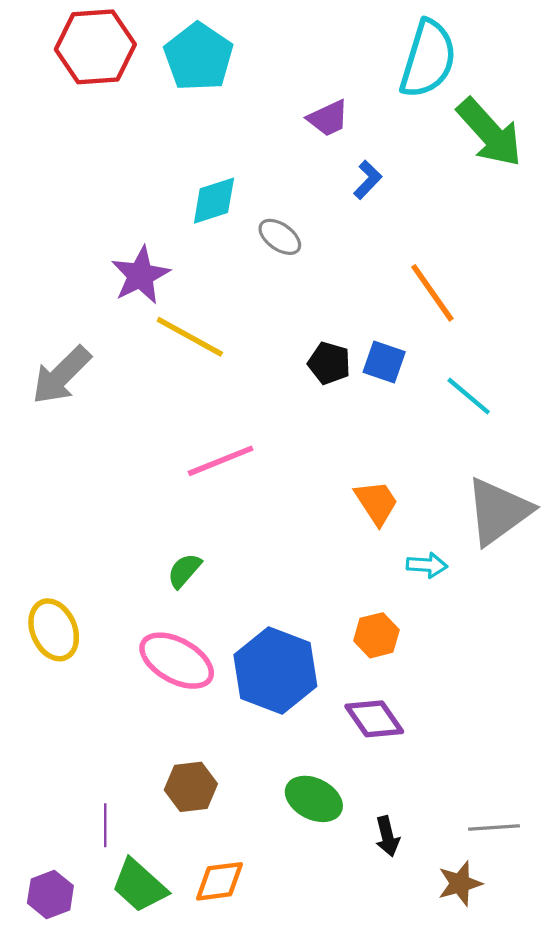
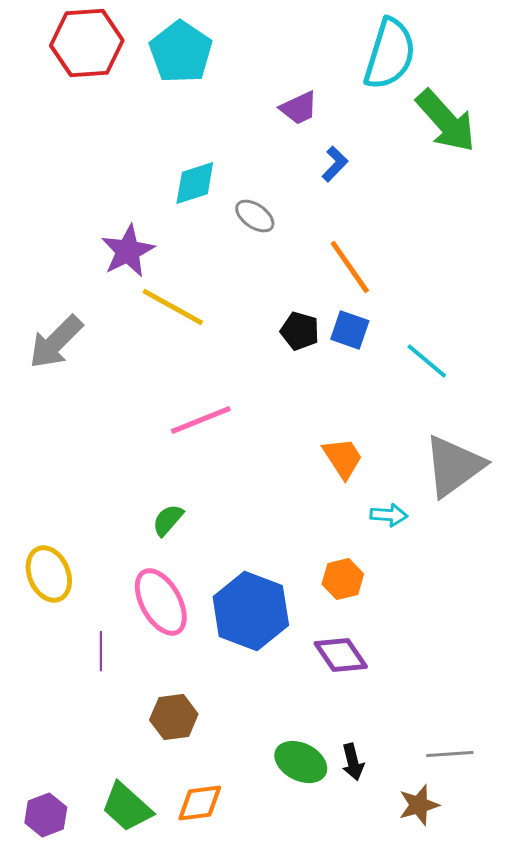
orange line: (432, 293) -> (350, 267), moved
pink ellipse: (177, 661) -> (161, 602), turned 32
green ellipse: (314, 799) -> (301, 762), moved
purple line: (105, 825) -> (101, 651), moved

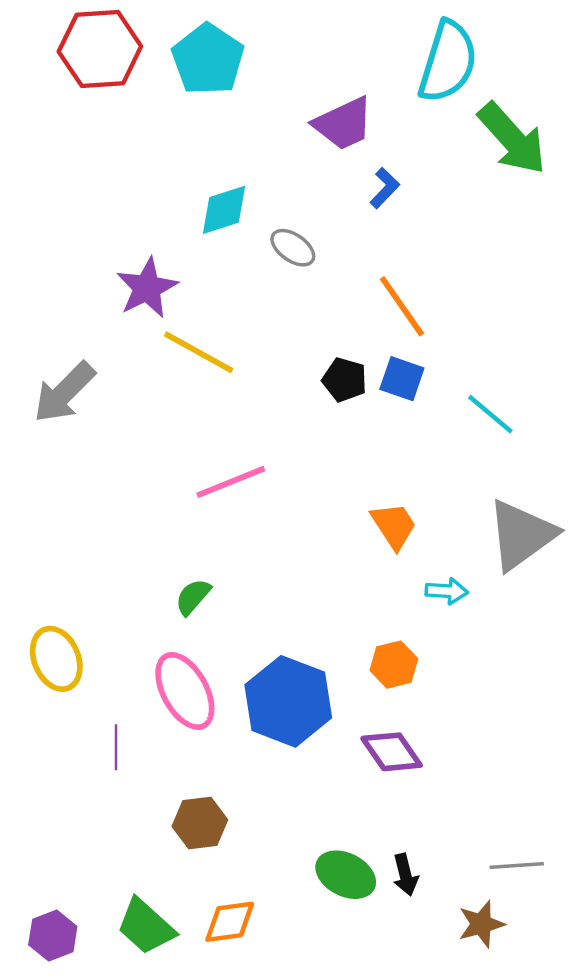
purple trapezoid: (299, 108) -> (343, 124), size x1.4

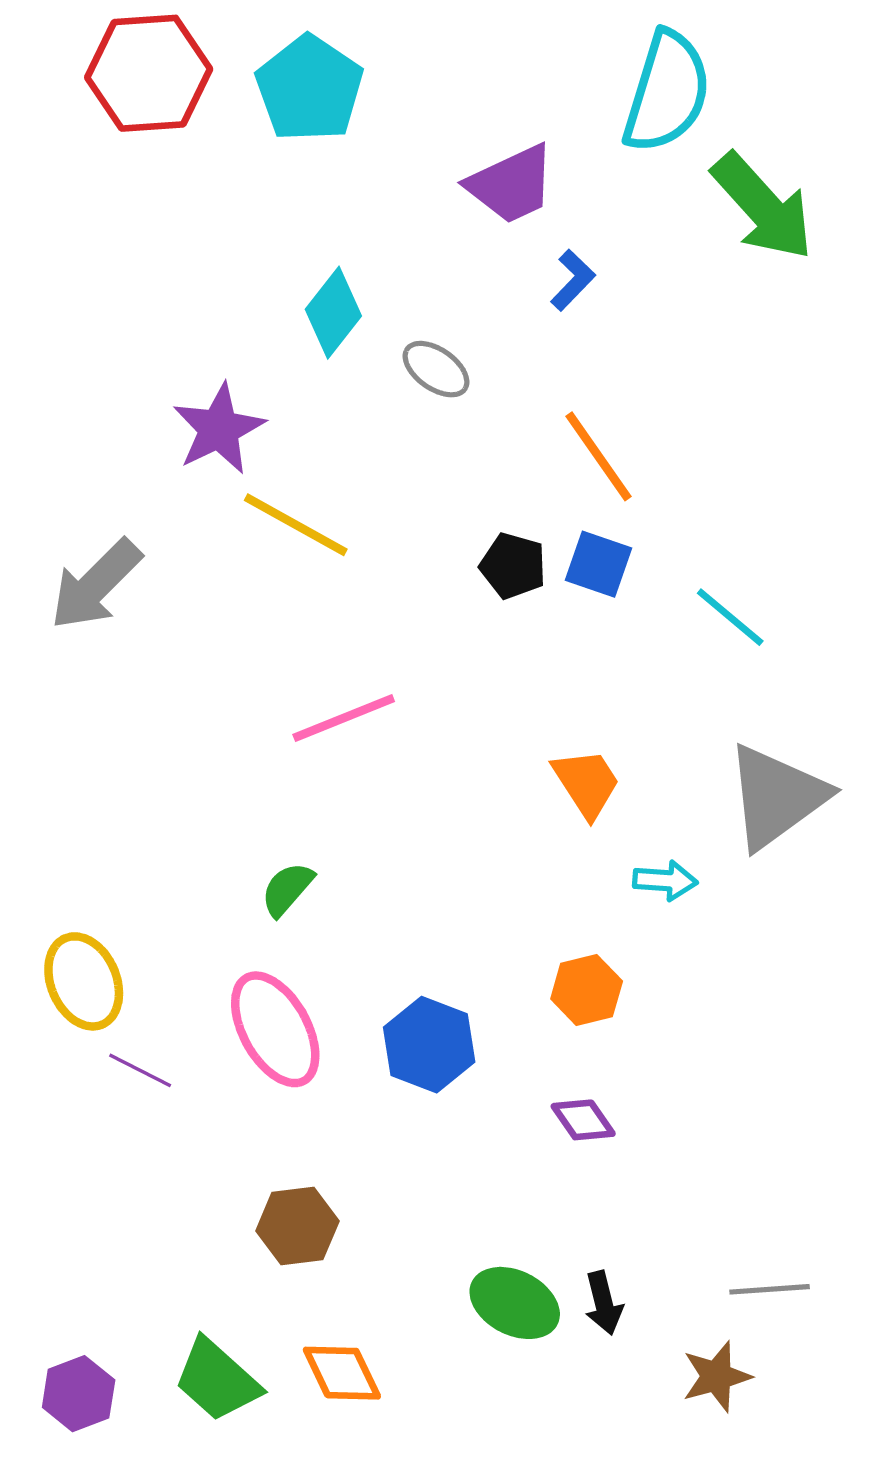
cyan diamond: (224, 210) -> (333, 313), turned -34
blue hexagon: (288, 701) -> (429, 1045), size x0.7
purple line: (116, 747) -> (140, 1070), moved, turned -63
purple diamond: (392, 752) -> (583, 1120), size x0.7
orange diamond: (230, 922) -> (342, 1373), turned 72

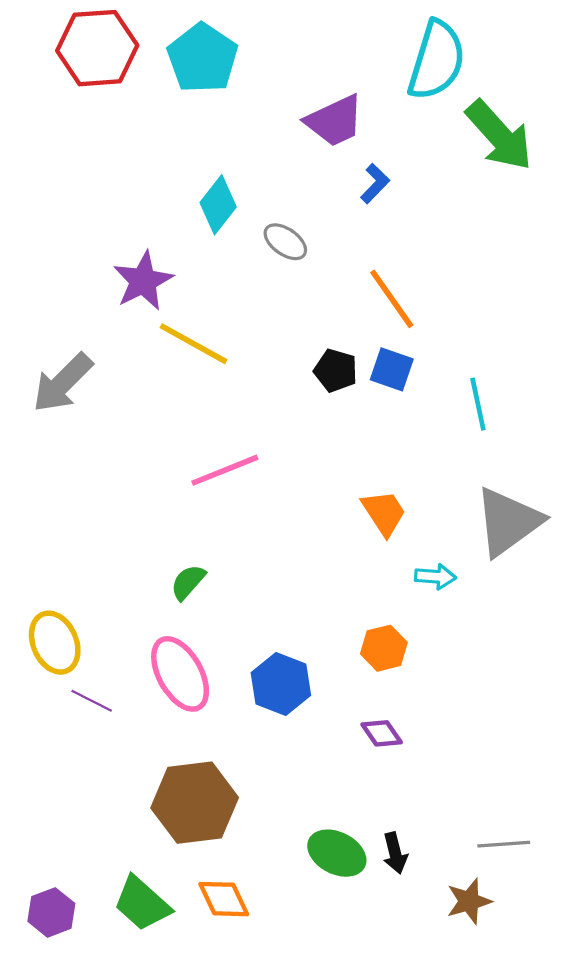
cyan line: (730, 617) -> (478, 404), turned 38
brown hexagon: (297, 1226) -> (195, 803), size x1.6

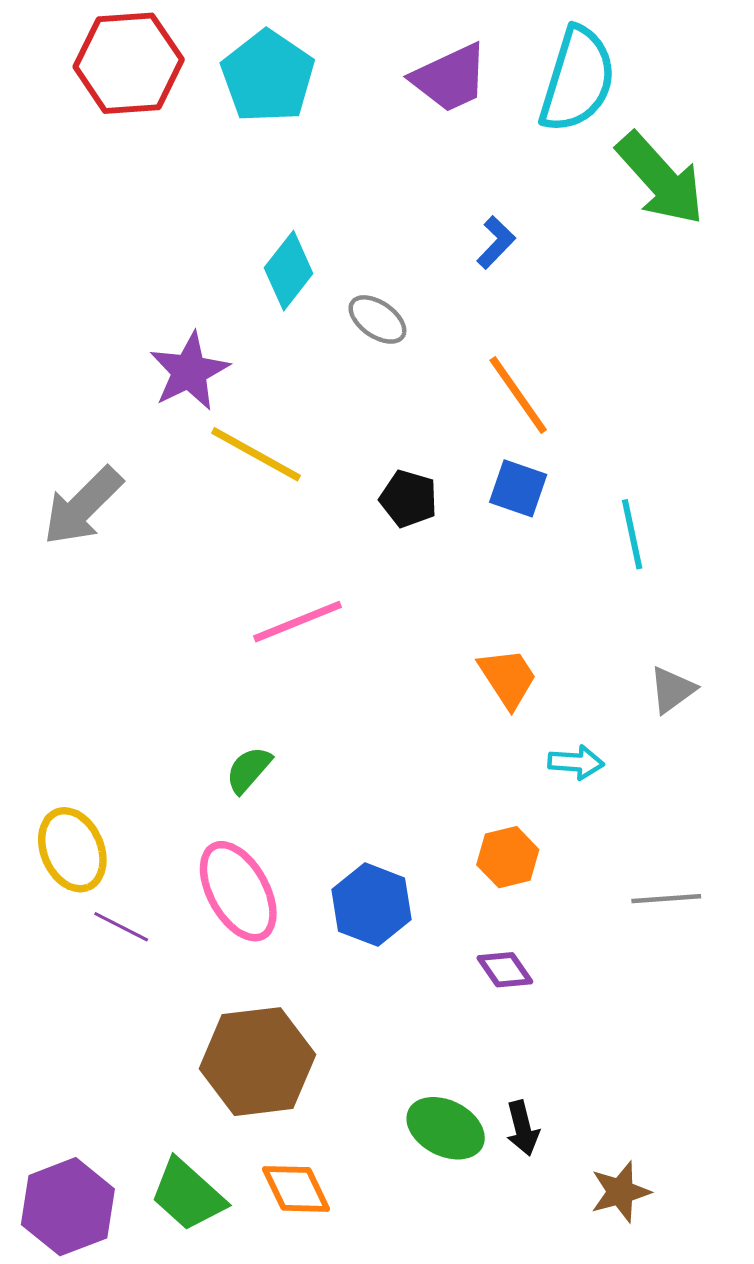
purple trapezoid: (335, 121) -> (450, 78), moved
black pentagon: (336, 371) -> (409, 499), moved
gray triangle: (508, 522) -> (672, 690), size x0.5
gray line: (504, 844) -> (666, 899), moved
purple hexagon: (51, 912) -> (68, 1207), size x1.5

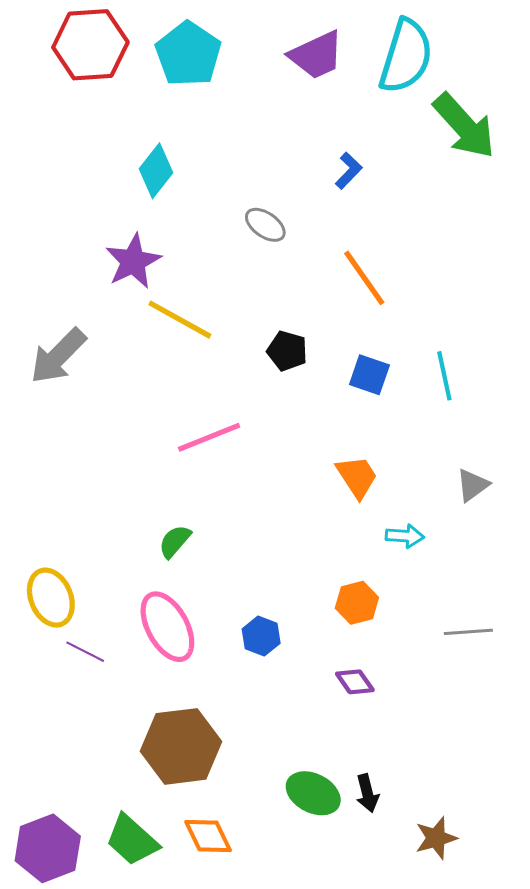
cyan diamond: (289, 271) -> (156, 171), moved
blue square: (518, 488) -> (369, 375), moved
blue hexagon: (372, 905) -> (261, 636), size x0.7

